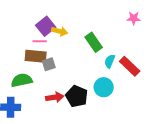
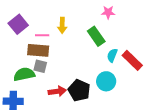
pink star: (134, 18) -> (108, 12), moved
purple square: (46, 26) -> (18, 24), moved
yellow arrow: (60, 31) -> (62, 25), turned 77
gray square: (49, 64) -> (40, 66), moved, turned 32

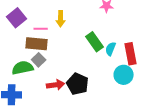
green rectangle: (96, 36) -> (95, 42), moved
red rectangle: (132, 60) -> (131, 54), turned 35
gray square: (40, 66) -> (39, 60), turned 32
cyan circle: (106, 81) -> (124, 75), moved

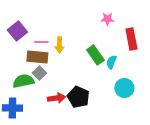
yellow arrow: (61, 19) -> (59, 45), moved
red rectangle: (131, 54) -> (131, 39), moved

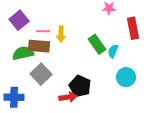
gray square: (39, 73) -> (41, 74), moved, size x1.5
green semicircle: (23, 81) -> (23, 53), moved
red arrow: (56, 98) -> (68, 97), moved

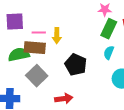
purple square: (19, 20) -> (15, 22), turned 36
green rectangle: (97, 44) -> (109, 29), moved, turned 60
black pentagon: (80, 86) -> (76, 65), moved

